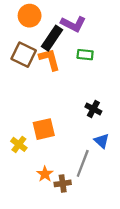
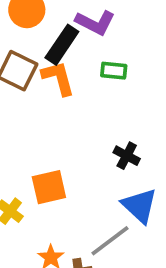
blue triangle: (102, 141) -> (140, 206), size x1.5
gray line: (83, 163) -> (110, 241), turned 32

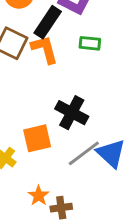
black cross: (127, 156) -> (72, 113), moved, size x1.5
gray line: (110, 241) -> (84, 153), moved

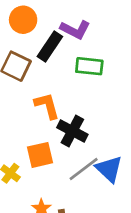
green rectangle: (90, 43) -> (89, 66), size x1.4
orange L-shape: (45, 49) -> (47, 106), moved

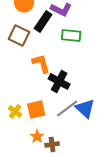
orange square: (40, 155) -> (36, 109), moved

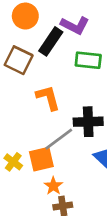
black cross: (59, 81) -> (88, 122), moved, turned -30
gray line: (67, 108) -> (59, 139), moved
orange star: (37, 136) -> (53, 186), moved

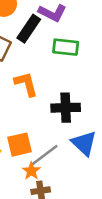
gray line: (59, 139) -> (45, 155), moved

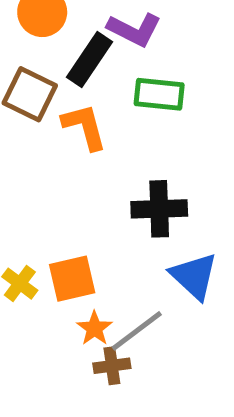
orange L-shape: (26, 84) -> (85, 127), moved
gray line: (45, 155) -> (137, 331), moved

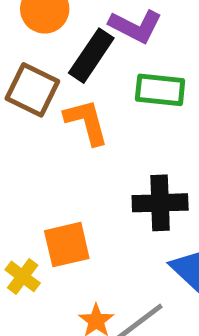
orange square: (72, 279) -> (67, 245), moved

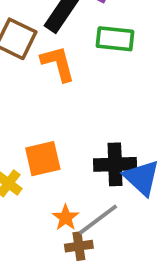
black cross: (160, 203) -> (115, 164), moved

